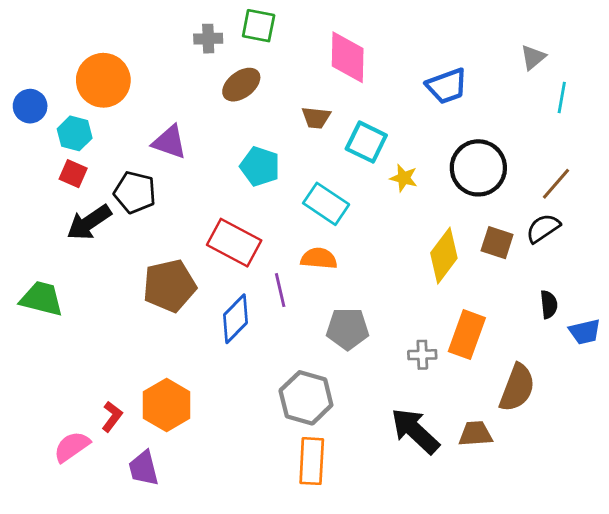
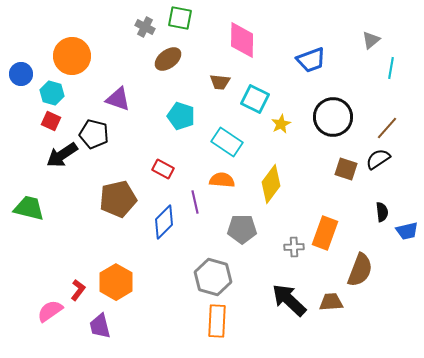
gray cross: (208, 39) -> (145, 27), turned 30
yellow star: (404, 178) -> (281, 124), turned 30
red rectangle: (234, 243) -> (163, 169), size x0.6
yellow diamond: (444, 256) -> (271, 184), moved

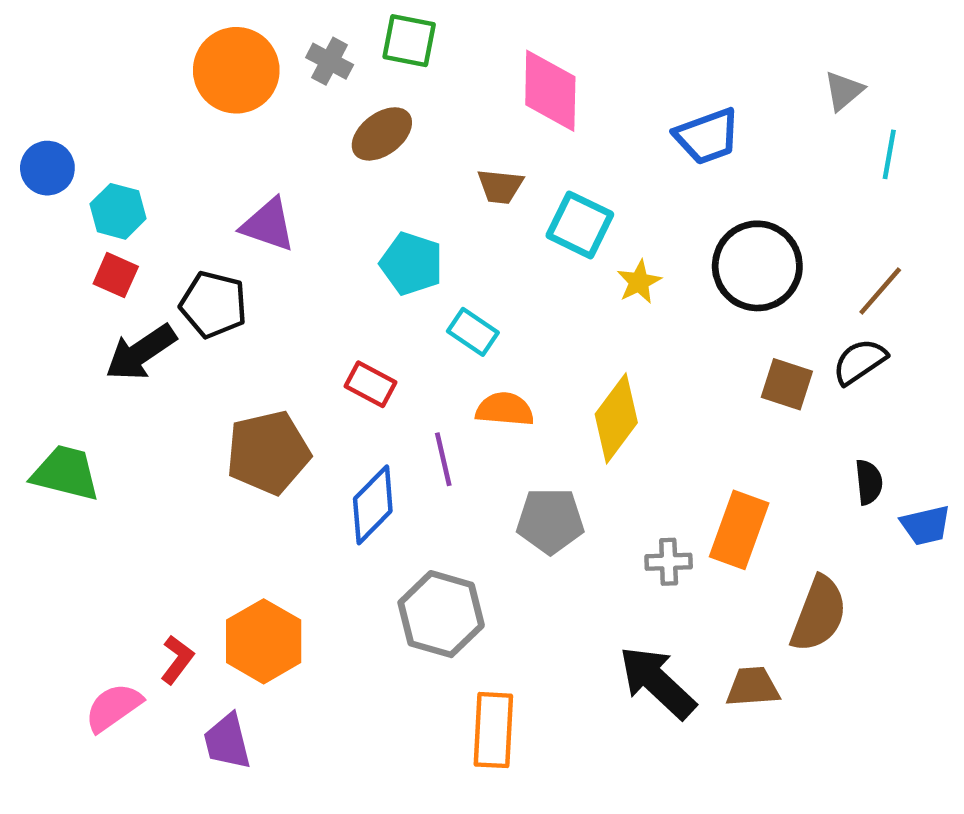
orange circle: (72, 56) -> (236, 70), moved
cyan rectangle: (227, 142) -> (473, 332), moved, size x0.7
gray hexagon: (213, 277) -> (441, 614), moved

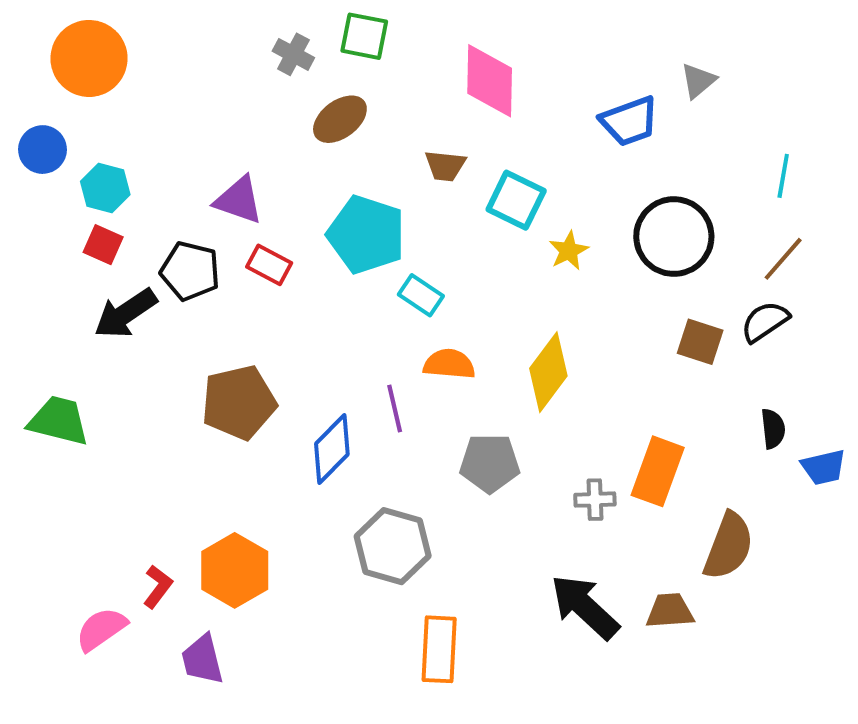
orange circle: (236, 70) -> (89, 58), moved
gray triangle: (844, 91) -> (698, 81), moved
cyan line: (889, 154) -> (783, 176), moved
cyan pentagon: (411, 264) -> (366, 235), size x1.4
red rectangle: (371, 384) -> (269, 265), moved

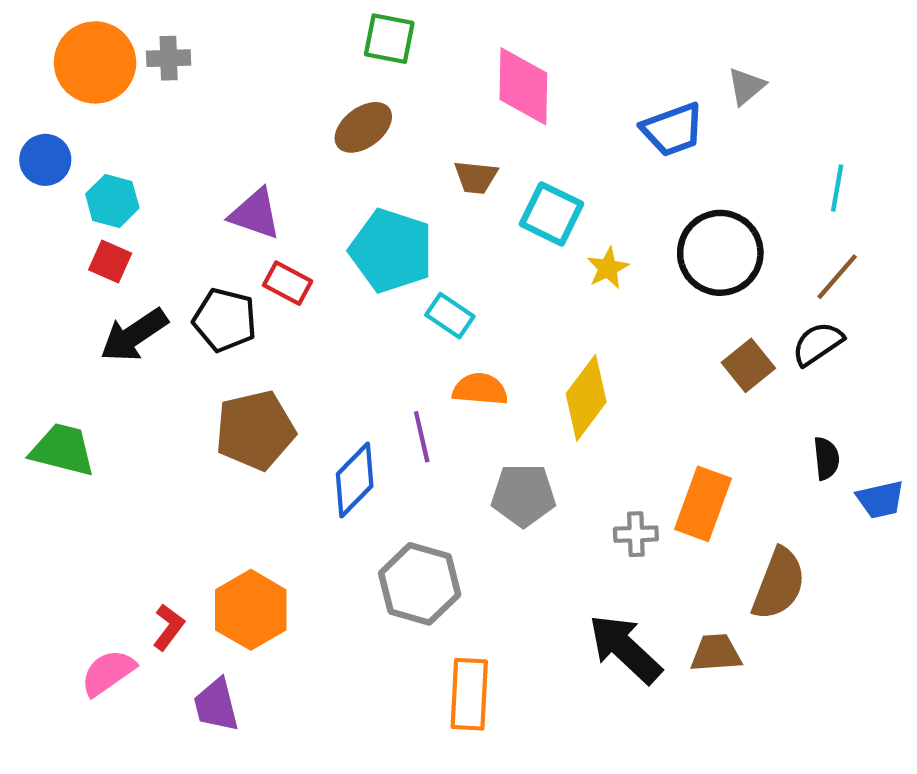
gray cross: (293, 54) -> (169, 58), moved, turned -30
black pentagon: (190, 271) -> (225, 320), moved
brown square: (700, 342) -> (748, 365), turned 33

